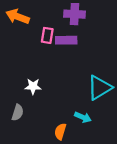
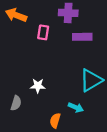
purple rectangle: (66, 40) -> (82, 37), moved
white star: (33, 86) -> (38, 86), moved

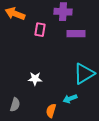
gray semicircle: (16, 103) -> (15, 105), moved
cyan arrow: (76, 107) -> (70, 99), turned 136

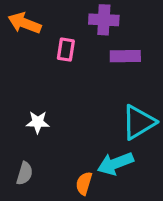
white star: (35, 79) -> (38, 122), moved
cyan arrow: (70, 99) -> (115, 164), size x1.5

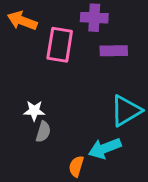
pink rectangle: (66, 50) -> (60, 45), size x1.6
gray semicircle: (25, 173) -> (43, 132), moved

